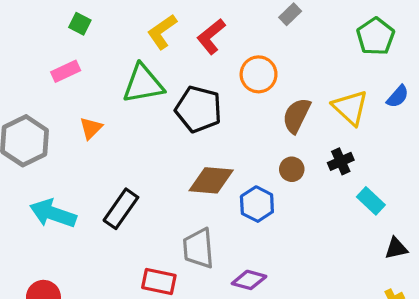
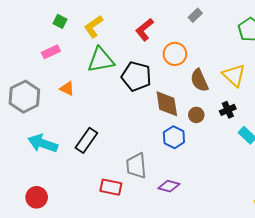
yellow L-shape: (162, 32) -> (94, 26), moved
brown semicircle: (296, 115) -> (199, 80), turned -50
orange triangle: (91, 128) -> (67, 88), turned -49
brown diamond: (211, 180) -> (167, 104), moved, turned 76

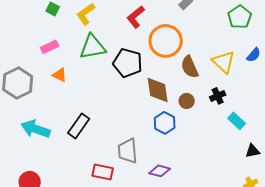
pink rectangle: (51, 52) -> (50, 47), moved
orange circle: (175, 54) -> (166, 41), size x1.4

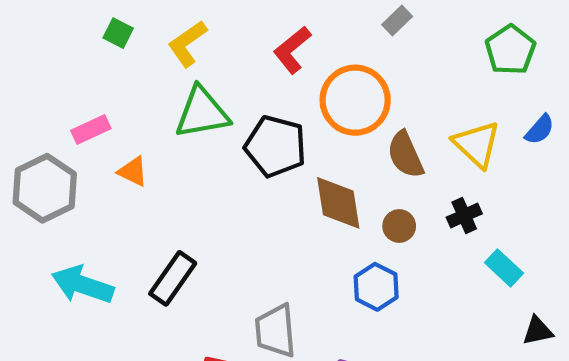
pink rectangle: (50, 47) -> (91, 130), moved
blue hexagon: (165, 123) -> (376, 287), moved

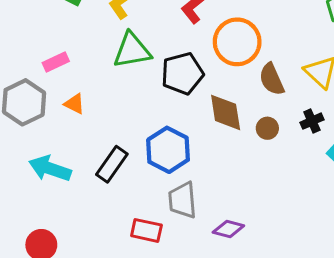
black pentagon: (275, 146) -> (182, 74), turned -30
orange triangle: (133, 171) -> (74, 104), moved
blue hexagon: (376, 287) -> (168, 150), moved, size x1.4

